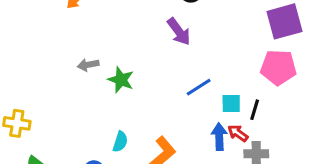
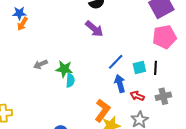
red arrow: (238, 133) -> (137, 96), moved
blue arrow: (219, 137) -> (120, 84), moved
cyan semicircle: (120, 142) -> (70, 80), moved

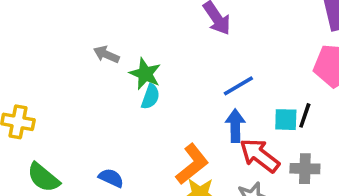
gray arrow: (41, 64) -> (106, 54), turned 32
cyan square: (139, 67) -> (286, 120), moved
red arrow: (137, 96) -> (260, 155), size x1.6

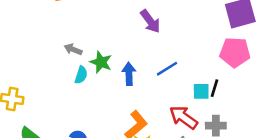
cyan semicircle: (150, 97) -> (81, 75), moved
blue arrow: (235, 126) -> (129, 74), moved

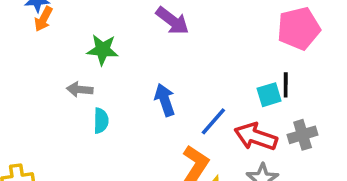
green star: (101, 62) -> (103, 50), moved
blue line: (167, 69) -> (213, 121), moved

